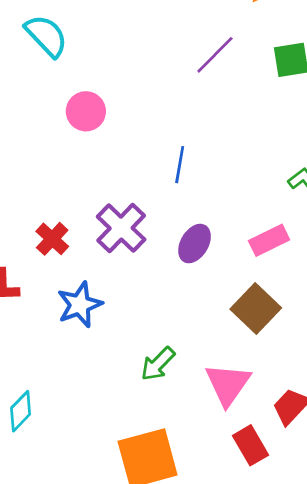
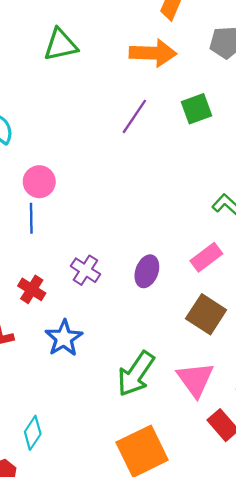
blue line: (180, 165) -> (31, 218), moved
purple cross: (121, 228) -> (85, 270), size x0.7
green arrow: (158, 364) -> (136, 374), size x1.5

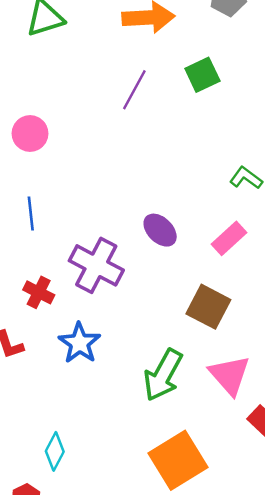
pink circle: (39, 182) -> (30, 134), moved
purple cross: (85, 270) -> (96, 265), size x1.6
purple ellipse: (147, 271) -> (160, 230), moved, turned -60
brown square: (206, 314) -> (208, 307), moved

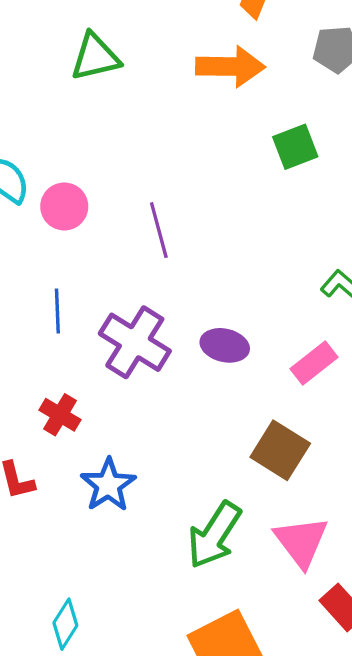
purple line: (134, 90) -> (159, 230), moved, turned -48
purple ellipse: (160, 230) -> (225, 345), turned -36
purple cross: (96, 265) -> (135, 342), moved

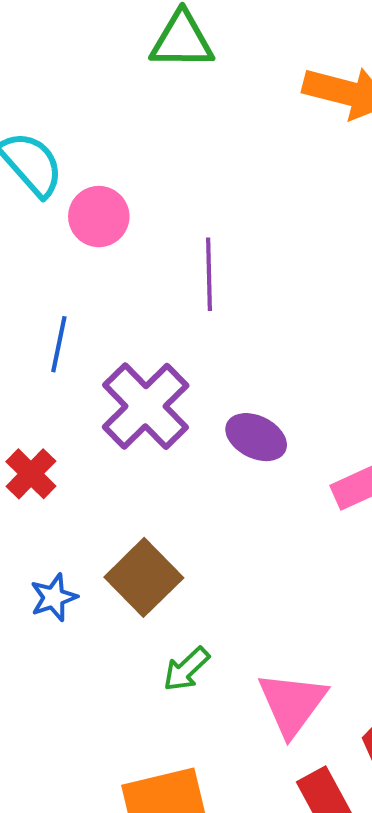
brown square: (280, 450) -> (144, 577), moved
blue star: (108, 485) -> (54, 597), moved, size x0.7
green arrow: (214, 535) -> (186, 669), size x0.6

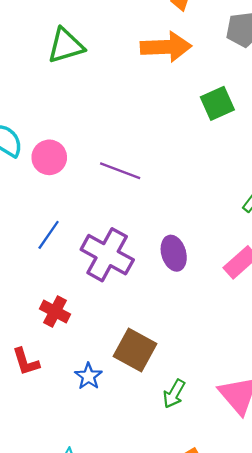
purple line: (209, 274) -> (120, 171), turned -51
blue line: (59, 344) -> (49, 235), turned 40
purple ellipse: (256, 437) -> (174, 253), turned 64

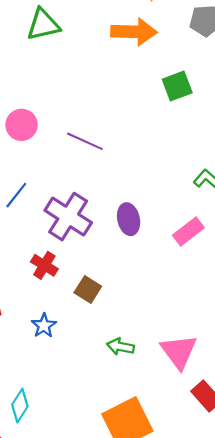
red cross: (55, 311) -> (44, 265), moved
brown square: (135, 350) -> (88, 289), moved, size x0.7
green arrow: (174, 394) -> (120, 347), turned 68

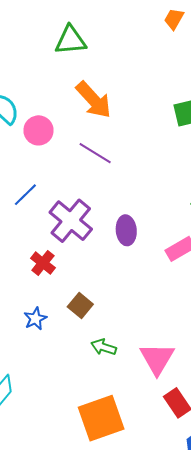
orange arrow: (134, 32) -> (94, 100), moved, turned 39
brown square: (88, 289) -> (80, 305), moved

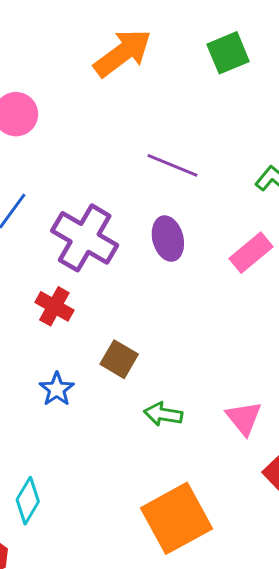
orange arrow: (94, 100) -> (123, 53), moved, turned -75
purple line: (95, 153) -> (172, 165), moved
pink triangle: (157, 359) -> (244, 418), size x0.7

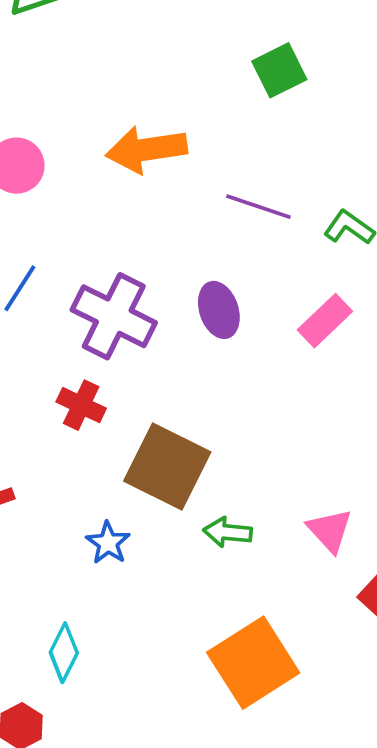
orange arrow: (123, 53) -> (146, 149), moved, turned -148
purple line: (172, 165) -> (258, 207), moved
brown square: (119, 359) -> (167, 467), size x1.8
blue star: (57, 389) -> (108, 543), moved

